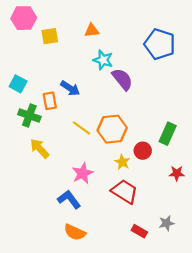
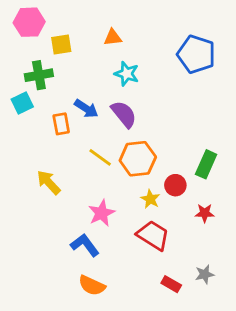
purple semicircle: (122, 79) -> (124, 114), moved
cyan square: (18, 84) -> (22, 103), turned 36
green cross: (29, 116) -> (39, 75), moved, turned -30
red star: (177, 173) -> (205, 213), moved

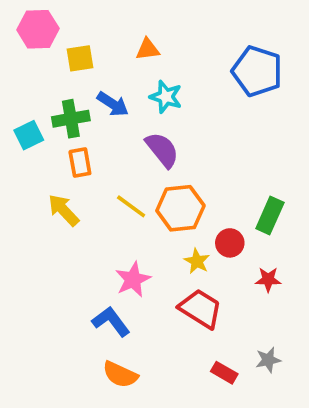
green cross: (39, 75) -> (71, 119), moved
blue arrow: (86, 109) -> (113, 104), moved
yellow arrow: (49, 182) -> (64, 210), moved

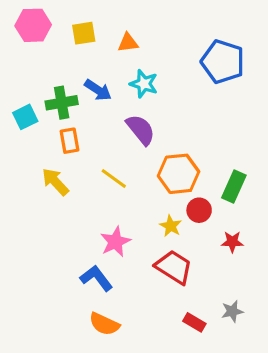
yellow square: (80, 58) -> (84, 33), moved
orange hexagon: (180, 208) -> (179, 174), moved

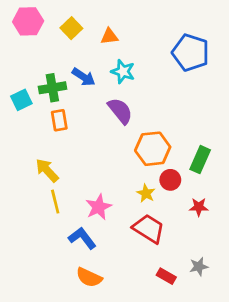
yellow square: (84, 33) -> (71, 28), turned -35
yellow line: (114, 179) -> (55, 202), moved, turned 40
yellow arrow: (55, 182) -> (47, 170), moved

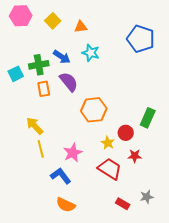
purple semicircle: (120, 111) -> (69, 82), moved
orange hexagon: (153, 149) -> (94, 110), moved
red star: (199, 207) -> (135, 156), moved

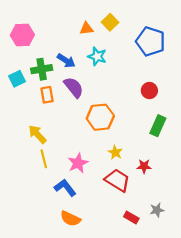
pink hexagon: (21, 16) -> (22, 35), moved
yellow square: (53, 21) -> (110, 22), moved
red circle: (126, 133) -> (149, 91), moved

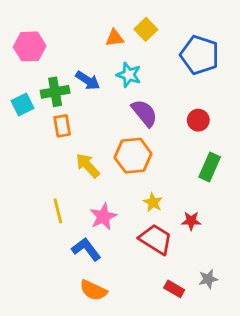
purple semicircle: (74, 87) -> (144, 113), moved
yellow arrow: (37, 134) -> (88, 166), moved

